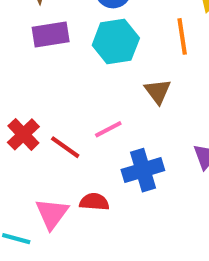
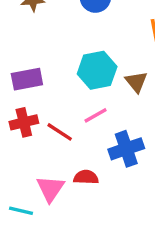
purple rectangle: (51, 35) -> (27, 79), moved
cyan hexagon: (116, 42) -> (97, 70), moved
red cross: (23, 134) -> (24, 122), turned 32

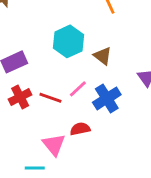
brown triangle: (136, 82) -> (103, 56), moved
pink line: (96, 115) -> (78, 89), moved

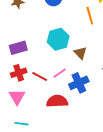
red semicircle: (80, 129) -> (57, 101), size x1.5
pink triangle: (54, 145) -> (17, 97), moved

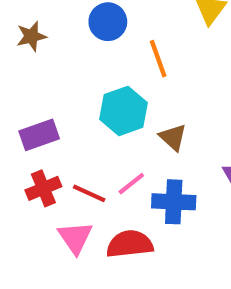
orange line: (90, 16) -> (158, 59), moved
blue cross: (79, 83) -> (174, 202), turned 30
pink triangle: (17, 97) -> (75, 238), moved

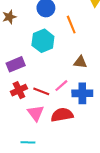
cyan hexagon: (123, 111) -> (43, 41), moved
brown triangle: (173, 137) -> (80, 62), turned -32

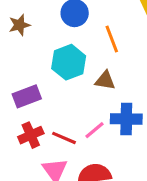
brown triangle: (80, 62) -> (105, 80), moved
blue cross: (82, 93) -> (126, 119), moved

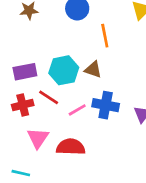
cyan hexagon: (69, 62) -> (64, 70), moved
red line: (64, 138) -> (49, 97), moved

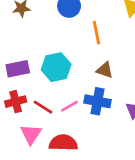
brown triangle: (93, 70) -> (105, 70), moved
red line: (49, 97) -> (43, 107), moved

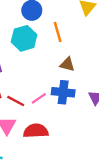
cyan hexagon: (56, 67) -> (24, 38), moved

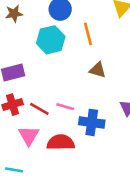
blue cross: (63, 92) -> (92, 122), moved
pink line: (39, 98) -> (65, 107), turned 49

